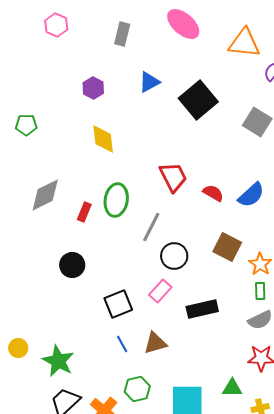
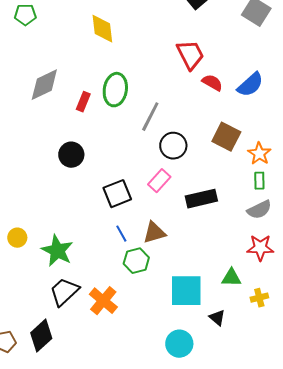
red trapezoid: (173, 177) -> (190, 55), moved
green hexagon: (137, 389) -> (136, 261), moved

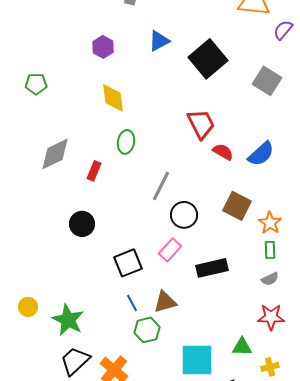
green ellipse: (115, 90) -> (126, 142), moved, size x0.7
gray semicircle: (259, 210) -> (270, 279), size x0.7

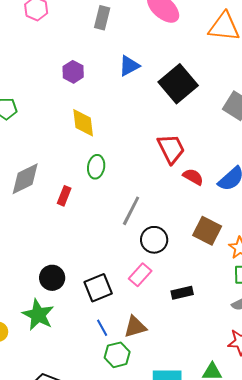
black circle: (82, 224) -> (52, 278), moved
black rectangle: (212, 268) -> (182, 293), size x0.7
green star: (68, 320) -> (38, 315), moved

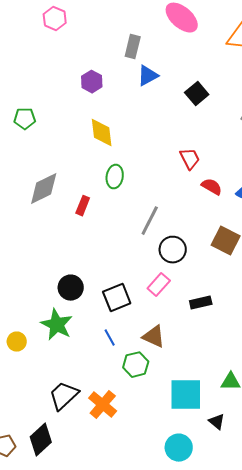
gray rectangle: (102, 18) -> (133, 47), moved
black square: (178, 84) -> (197, 94), size x0.6
red trapezoid: (171, 149) -> (190, 159), size x0.7
brown triangle: (135, 327) -> (154, 337), turned 40
blue line: (102, 328) -> (110, 338), moved

